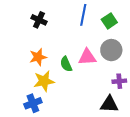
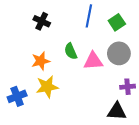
green semicircle: (66, 64) -> (71, 51), moved
blue cross: (33, 103) -> (17, 96), moved

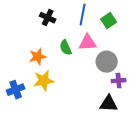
black cross: (42, 21) -> (48, 18), moved
gray circle: (119, 53) -> (107, 62), moved
pink triangle: (93, 61) -> (88, 43), moved

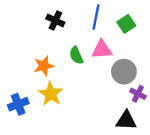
yellow star: (44, 81) -> (51, 94), turned -30
purple cross: (119, 81) -> (138, 94), turned 32

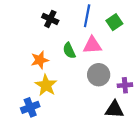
gray circle: (124, 72) -> (99, 75), moved
purple cross: (138, 94) -> (125, 85), turned -32
blue cross: (18, 104) -> (30, 107), moved

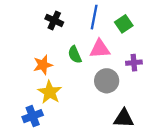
purple cross: (125, 85) -> (134, 63), moved

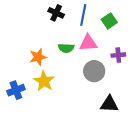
black cross: (54, 20) -> (56, 13), moved
green semicircle: (75, 55) -> (66, 48), turned -63
blue cross: (33, 116) -> (16, 90), moved

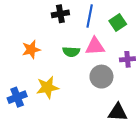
black cross: (56, 13) -> (60, 14), turned -35
orange star: (38, 57) -> (31, 50), moved
yellow star: (44, 81) -> (47, 87), turned 30

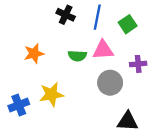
black cross: (60, 14) -> (66, 15), turned 35

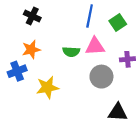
black cross: (66, 15) -> (32, 16), moved
blue cross: (19, 105) -> (17, 71), moved

